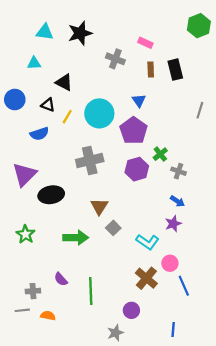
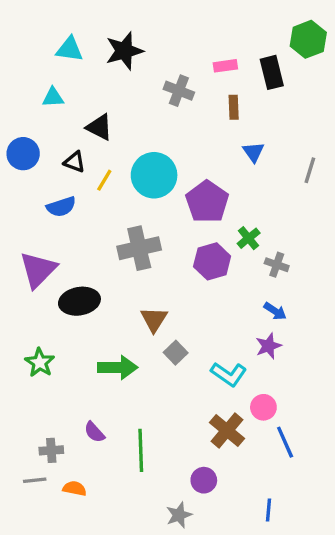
pink rectangle: (145, 43) -> (225, 66), turned -32
black rectangle: (175, 70) -> (272, 72), moved
blue triangle: (139, 101) -> (254, 152), moved

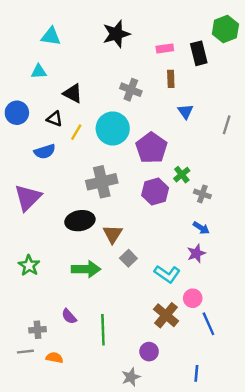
black star: (124, 51) -> (116, 34), moved
gray cross: (179, 91) -> (131, 90), moved
black ellipse: (79, 301) -> (80, 221), moved

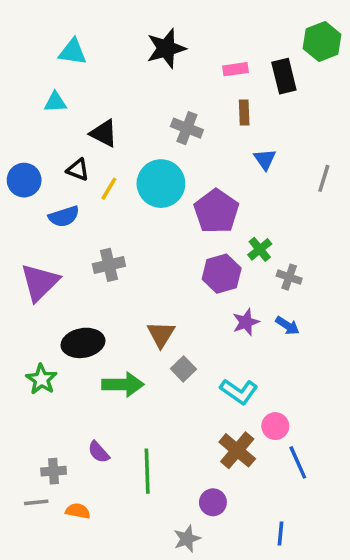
blue circle: (17, 113) -> (24, 180), moved
gray cross: (102, 182) -> (109, 265), moved, size x0.7
black ellipse: (80, 221) -> (83, 343), moved
purple star: (196, 253) -> (246, 322), moved

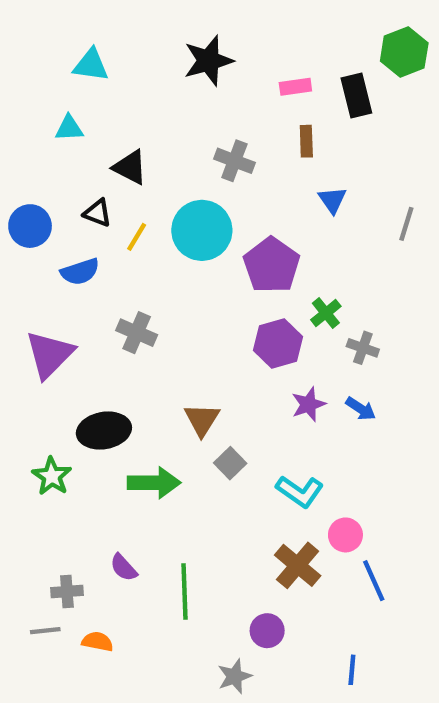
gray cross: (109, 265) -> (137, 333), turned 36

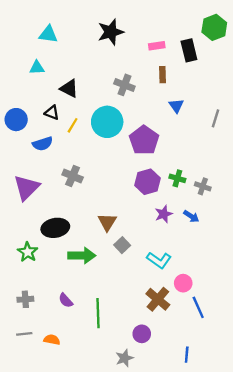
green cross: (326, 313) -> (177, 178), moved, turned -35
gray cross: (363, 348) -> (203, 186), moved
gray cross: (67, 591) -> (25, 299), moved

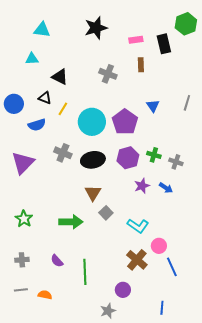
blue triangle: (176, 106) -> (153, 106), moved
cyan circle: (107, 122) -> (92, 122), moved
black ellipse: (55, 228) -> (93, 160), moved

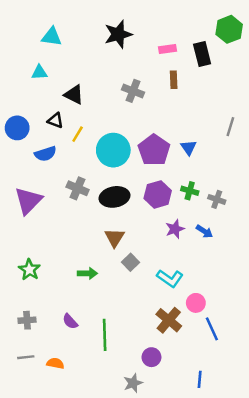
blue triangle: (153, 106) -> (188, 148), moved
green arrow: (71, 222) -> (87, 273), size x0.7

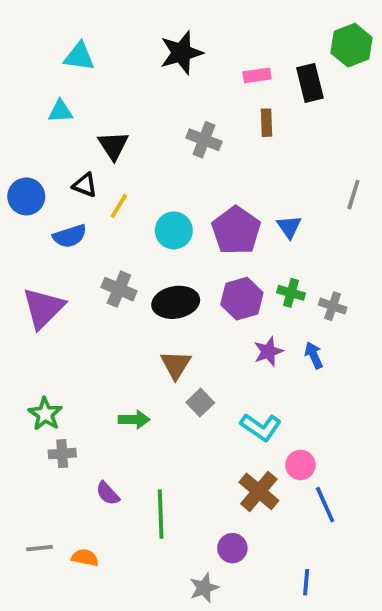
black triangle: (74, 95) -> (113, 145), turned 30
cyan circle: (113, 150) -> (174, 230), size x0.7
blue arrow: (204, 231) -> (314, 355), turned -147
gray cross: (27, 320) -> (62, 454), moved

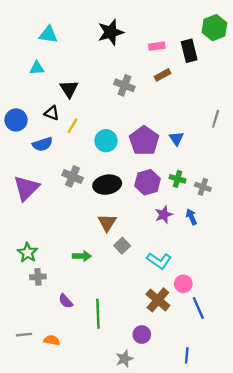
brown rectangle: (266, 123) -> (163, 75), turned 63

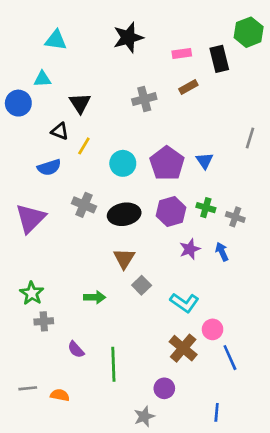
gray cross: (124, 85) -> (144, 99), turned -36
blue circle: (16, 120) -> (18, 103), moved

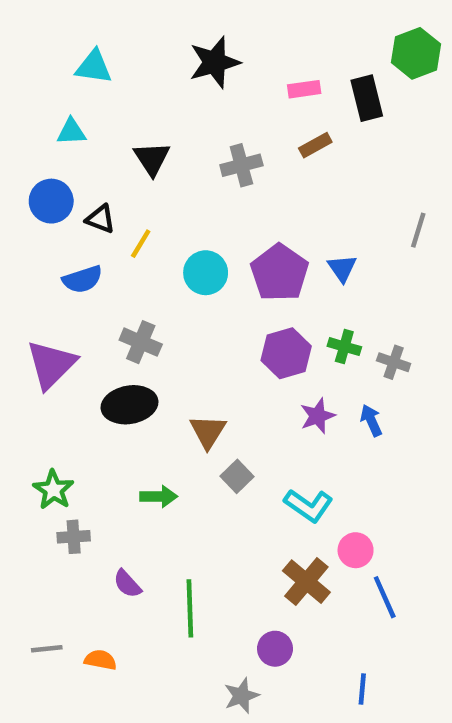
blue circle: (18, 103) -> (51, 201), moved
black triangle: (80, 103) -> (152, 159), moved
black ellipse: (124, 214) -> (130, 405), moved

